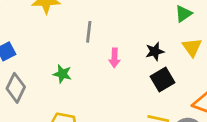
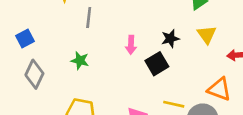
gray line: (89, 32) -> (89, 18), moved
black square: (163, 80) -> (157, 64), moved

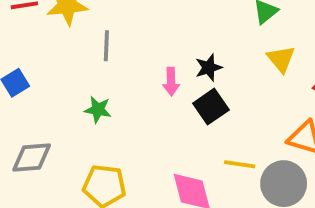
black star: (170, 39) -> (209, 68), moved
gray diamond: (34, 74) -> (32, 157), moved, turned 64

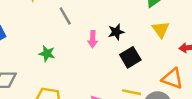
gray line: (106, 46) -> (65, 16), moved, turned -36
black square: (211, 107) -> (130, 57), moved

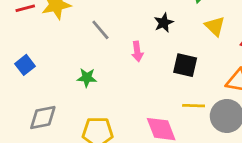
black star: (116, 32) -> (164, 23), moved
black square: (130, 57) -> (185, 65), turned -36

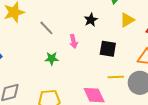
yellow triangle: (215, 26) -> (127, 20), turned 49
green star: (87, 78) -> (52, 59), moved

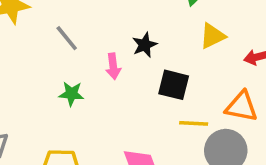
black star: (91, 20) -> (145, 45), moved
yellow line: (116, 77) -> (194, 123), moved

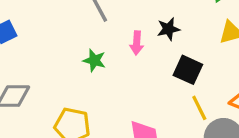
yellow line: (194, 123) -> (199, 108), turned 50

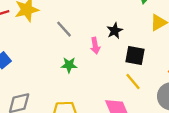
yellow line: (199, 108) -> (133, 82), moved

